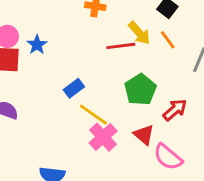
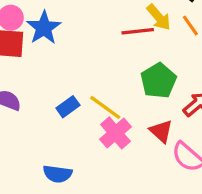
blue star: (37, 45) -> (44, 28), size x1.5
blue rectangle: (74, 88) -> (68, 107), moved

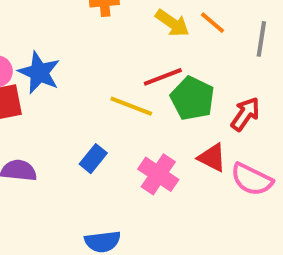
red line: (138, 31) -> (163, 77), moved
yellow line: (105, 107) -> (131, 106), moved

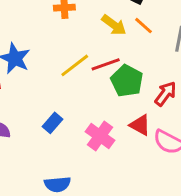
yellow line: (131, 106) -> (75, 65), moved, turned -60

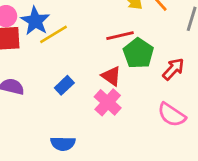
yellow line: (75, 65) -> (54, 34), moved
red triangle: (140, 125) -> (111, 76), moved

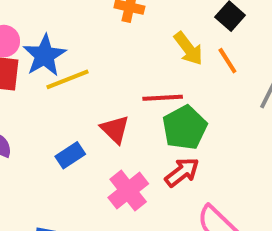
red arrow: (173, 69) -> (182, 172), moved
red triangle: (111, 76) -> (115, 129), moved

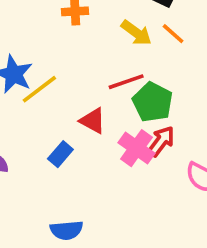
pink cross: (128, 191) -> (136, 148), moved

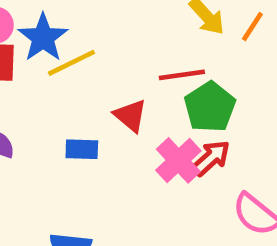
orange line: (173, 34) -> (252, 26), turned 70
blue rectangle: (60, 154) -> (82, 149), turned 40

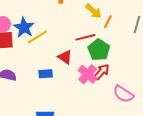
orange line: (252, 26) -> (108, 22), moved

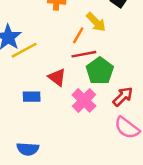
orange line: (108, 22) -> (78, 35), moved
red arrow: (102, 72) -> (123, 96), moved

